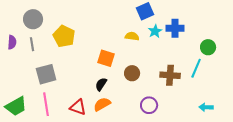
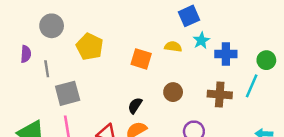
blue cross: (175, 28) -> (226, 54), moved
gray line: (32, 44) -> (47, 69), moved
orange square: (106, 58) -> (141, 59), moved

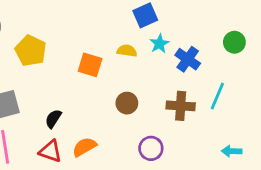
blue cross: (226, 54) -> (188, 59), turned 35
green circle: (266, 60) -> (234, 42), moved
black semicircle: (135, 106) -> (53, 119), moved

